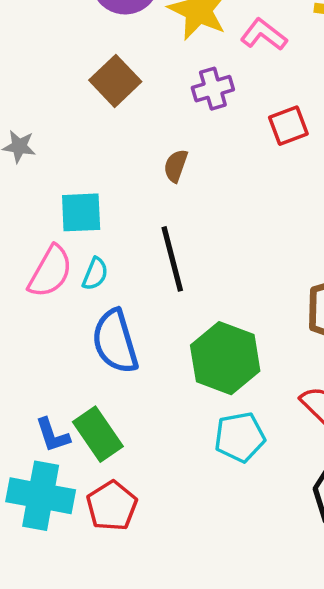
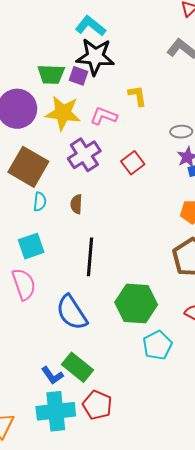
brown square: (115, 81) -> (28, 167), size x1.4
purple cross: (213, 89) -> (84, 155), size x1.4
black line: (172, 259) -> (90, 257), turned 36
pink semicircle: (50, 272) -> (24, 284), turned -32
cyan semicircle: (95, 274) -> (40, 202), moved

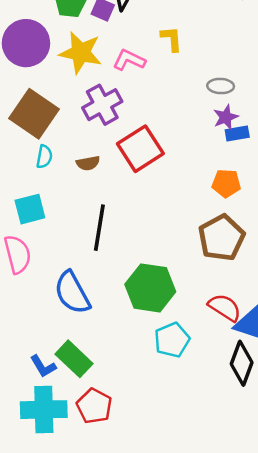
red square: (133, 163) -> (140, 149), moved, size x1.6
brown semicircle: (76, 204) -> (88, 163), turned -108

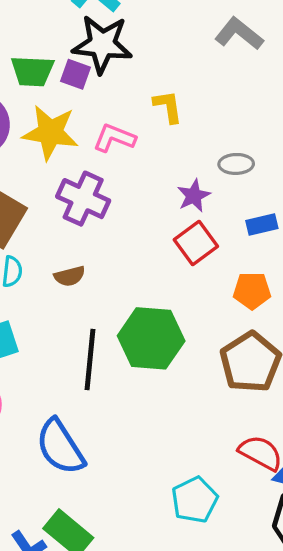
purple cross: (102, 105) -> (83, 199), turned -33
purple star: (226, 117) -> (194, 196), moved
red square: (140, 149) -> (196, 243), moved, size x0.7
green hexagon: (150, 288) -> (151, 338), moved

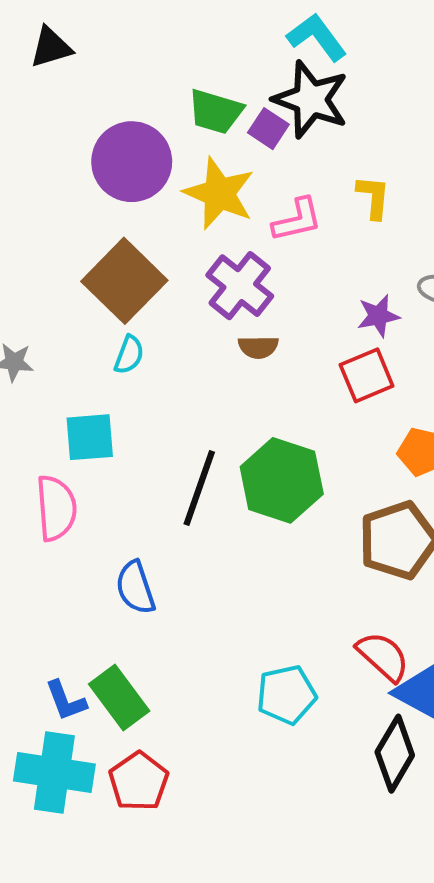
pink L-shape: (114, 138) -> (297, 220), turned 132
brown semicircle: (70, 276) -> (258, 347), moved
blue semicircle: (60, 447) -> (135, 588), size x0.7

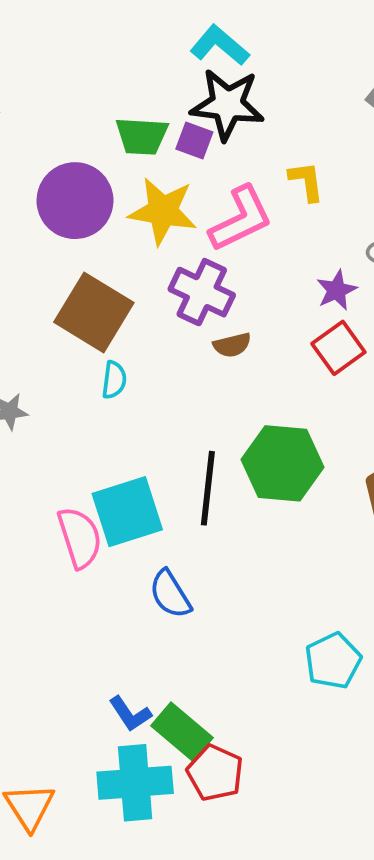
pink L-shape: (297, 220) -> (241, 219), size x1.4
cyan square: (90, 437) -> (127, 512), moved, size x1.4
green rectangle: (119, 697) -> (182, 732), moved

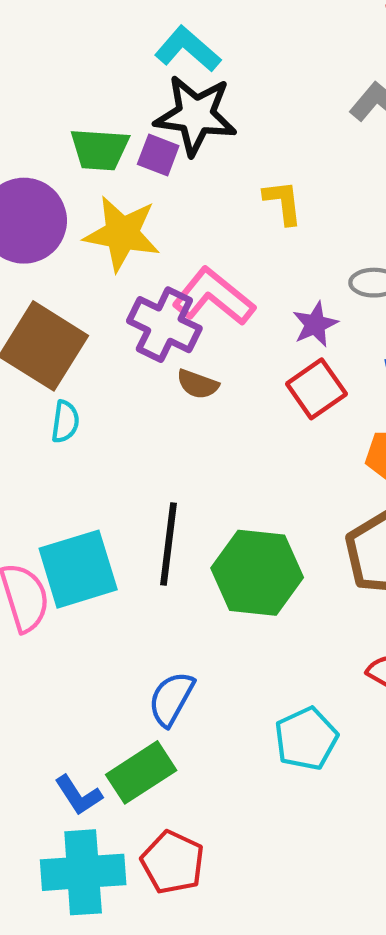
pink L-shape: (241, 219) -> (214, 297), moved, turned -116
brown semicircle: (232, 345) -> (198, 384), turned 33
green hexagon: (282, 463) -> (257, 573), moved
blue semicircle: (170, 594) -> (171, 699), moved, turned 60
green rectangle: (182, 732) -> (141, 772), moved, turned -74

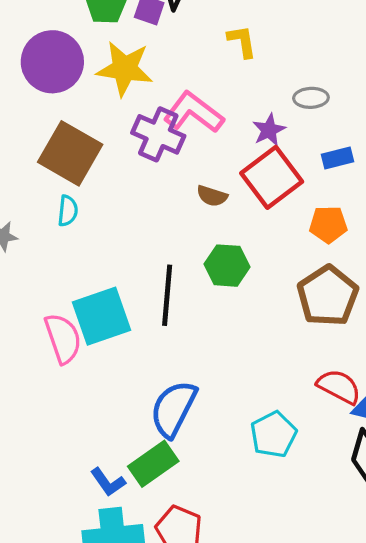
brown semicircle: (198, 384) -> (212, 196), moved
red square: (316, 389) -> (272, 177), size x1.4
cyan semicircle: (65, 422) -> (68, 211), moved
green hexagon: (257, 573) -> (227, 266), moved, size x0.7
blue semicircle: (171, 699) -> (173, 409), size x1.4

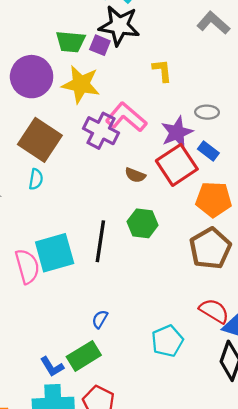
purple star: (269, 130) -> (177, 132), size x1.4
blue rectangle: (338, 158) -> (208, 151), moved, turned 48
orange pentagon: (328, 224) -> (214, 199), size x1.4
blue semicircle: (173, 409) -> (100, 319), size x0.5

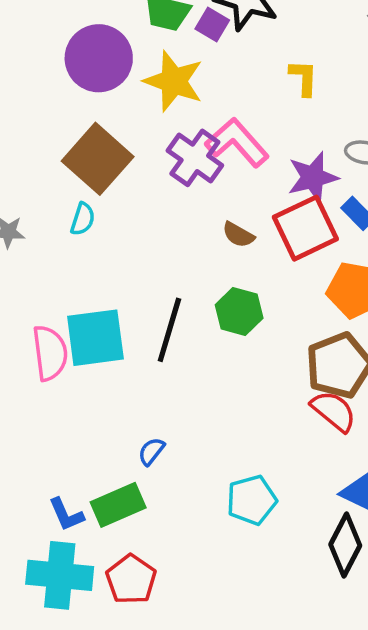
red semicircle: (214, 311) -> (334, 411), moved

